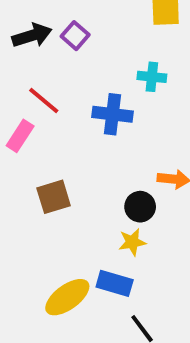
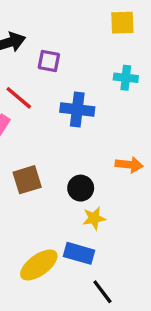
purple square: (75, 36) -> (49, 61), moved, turned -30
cyan cross: (152, 77) -> (126, 78), moved
black circle: (140, 207) -> (81, 188), moved

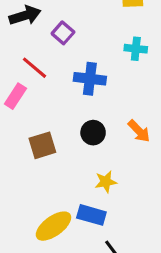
purple square: (49, 61) -> (63, 33), turned 30
orange arrow: (129, 165) -> (139, 131), turned 40
black circle: (81, 188) -> (93, 133), moved

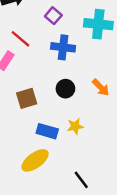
purple square: (63, 33) -> (53, 16), moved
cyan cross: (136, 49) -> (98, 24), size x1.6
blue rectangle: (91, 215) -> (47, 131), moved

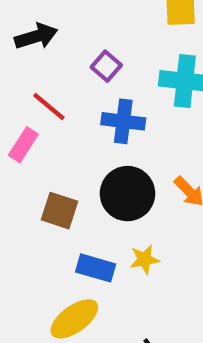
black circle: (65, 89) -> (127, 194), size x1.6
brown square: (27, 98) -> (59, 211), turned 35

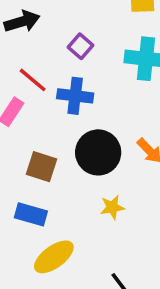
blue cross: (123, 121) -> (75, 96), moved
blue rectangle: (96, 268) -> (31, 214), moved

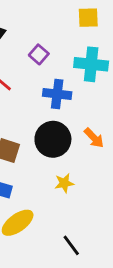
blue cross: (75, 96) -> (57, 94), moved

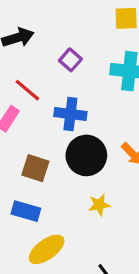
blue cross: (57, 94) -> (70, 114), moved

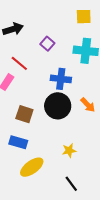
blue cross: (70, 114) -> (61, 79), moved
yellow star: (99, 205) -> (69, 151), moved

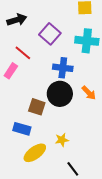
purple square: (47, 44) -> (50, 34), size x1.5
brown square: (24, 114) -> (37, 107), moved
yellow star: (69, 151) -> (62, 140), moved

